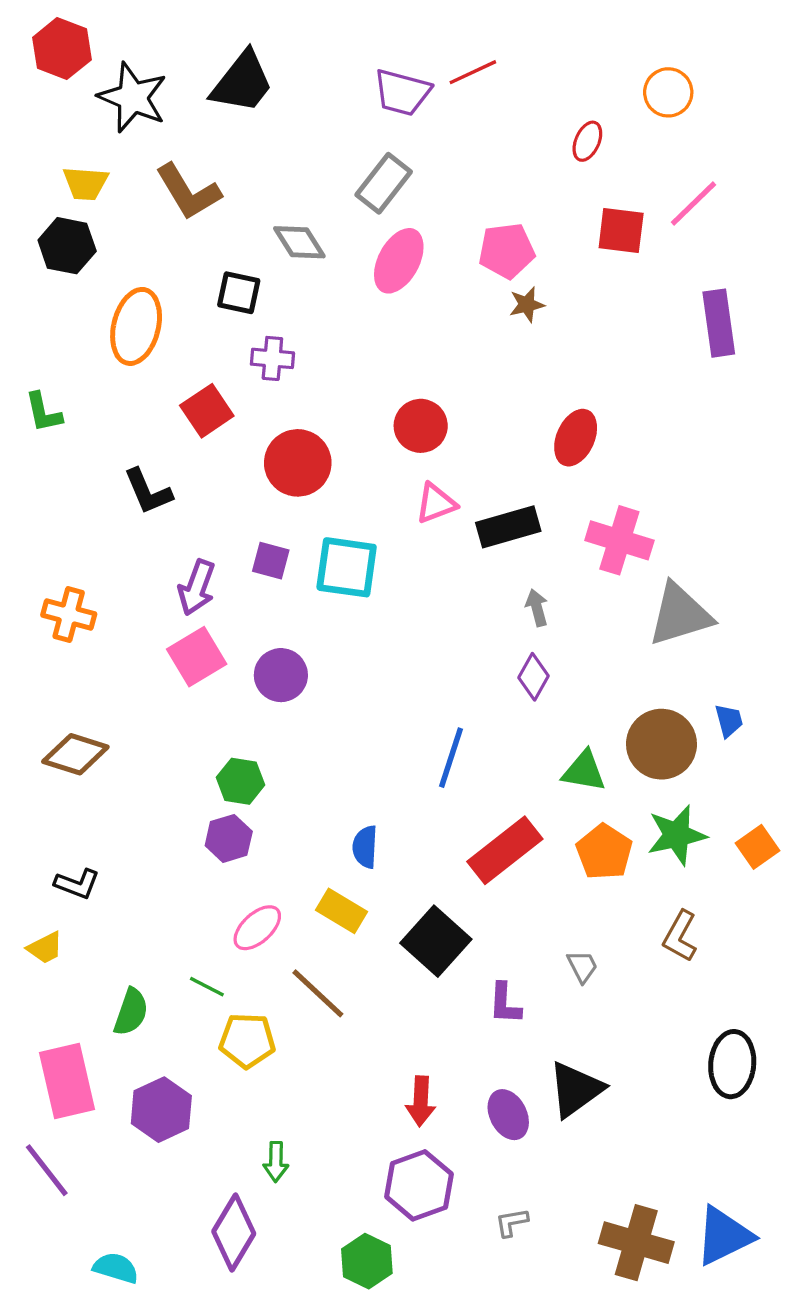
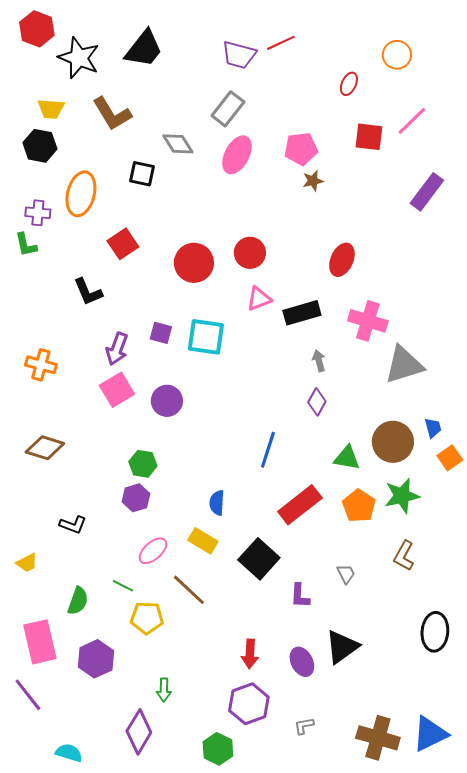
purple rectangle: (719, 323) -> (427, 192), turned 45
purple cross: (272, 358) -> (38, 213), moved
red circle: (298, 463) -> (194, 263), moved
orange square: (757, 847) -> (450, 458), moved
black L-shape: (77, 884) -> (73, 525), moved

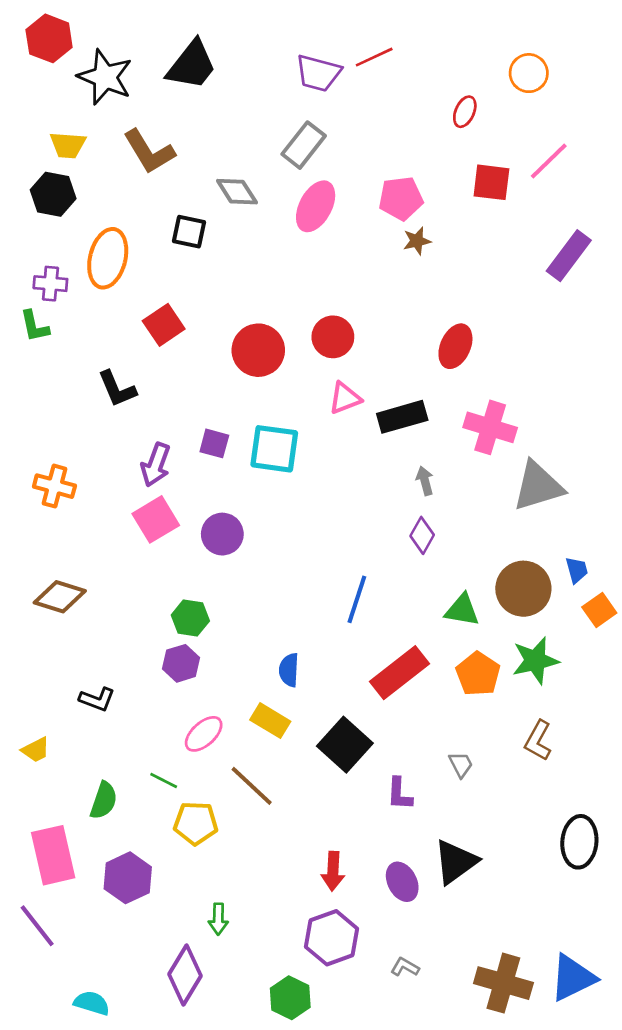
gray L-shape: (304, 726) -> (405, 967), turned 40

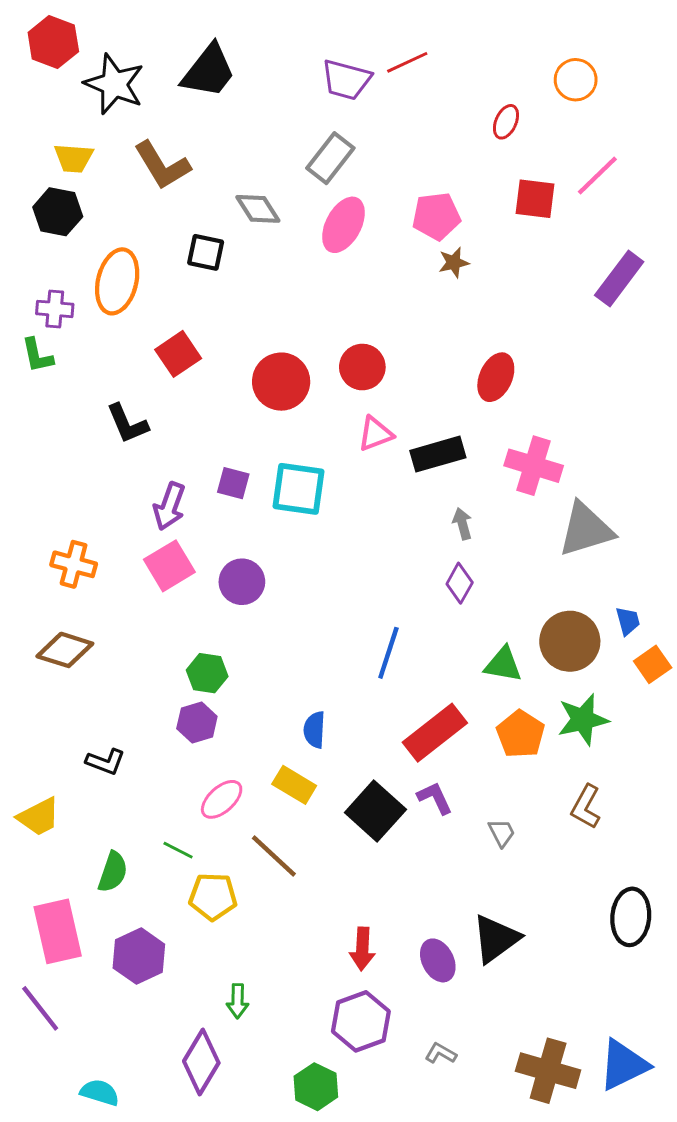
orange cross: (54, 486) -> (74, 564), moved
yellow trapezoid: (36, 750) -> (39, 817), size x1.4
purple L-shape: (400, 794) -> (435, 798), moved, turned 152

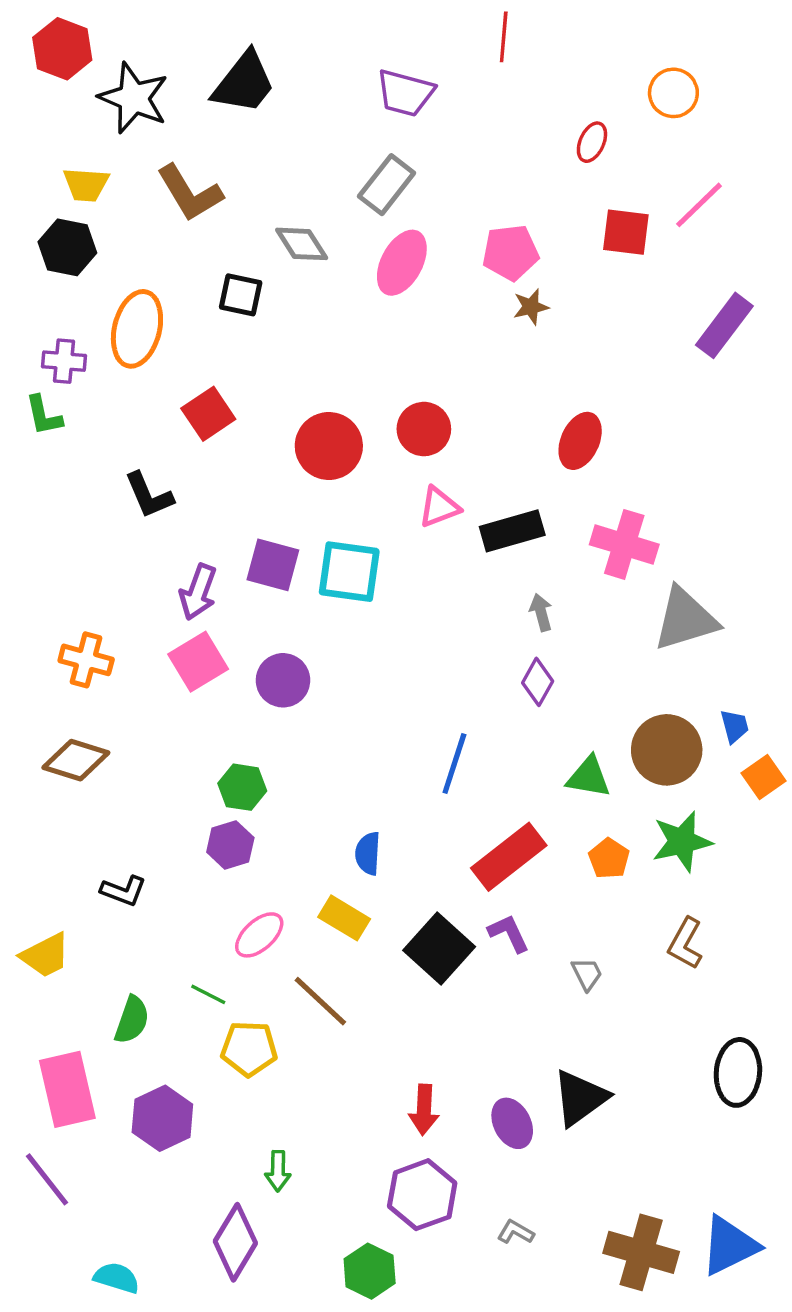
red line: (407, 62) -> (504, 37), moved, turned -60
purple square: (233, 483) -> (273, 565), size x1.4
orange pentagon: (520, 734) -> (609, 859), size x0.7

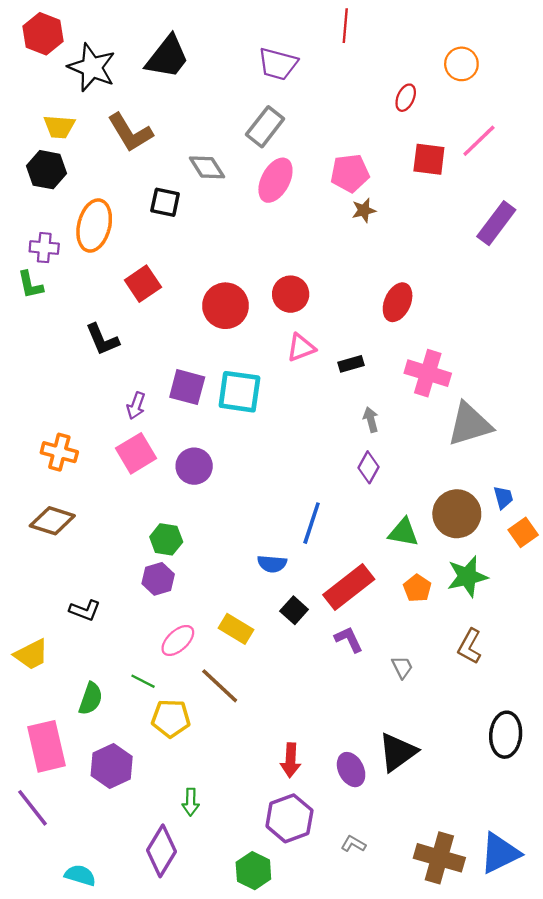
black rectangle: (512, 531) -> (351, 364), size x0.6
purple arrow: (198, 592) -> (136, 406), size x0.7
blue semicircle: (368, 853) -> (272, 564), moved, turned -88
black square: (439, 948) -> (294, 610), moved, size x0.6

